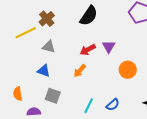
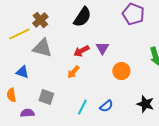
gray triangle: (49, 47) -> (42, 48), size x1.5
blue triangle: (44, 71) -> (22, 72), moved

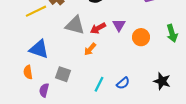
gray triangle: (42, 48) -> (75, 25), moved
orange circle: (121, 71) -> (141, 37), moved
blue triangle: (22, 72) -> (39, 49), size x1.5
purple semicircle: (27, 113) -> (44, 90), turned -72

